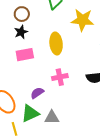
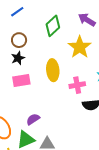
yellow star: (82, 20) -> (80, 47), turned 30
pink cross: (60, 77) -> (77, 85), moved

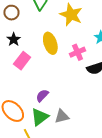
brown circle: (19, 40) -> (11, 13), moved
pink rectangle: (21, 81) -> (22, 61), turned -30

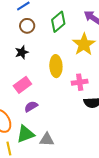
pink rectangle: (22, 61) -> (22, 85), moved
purple semicircle: (42, 96) -> (31, 107), moved

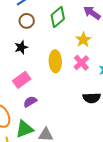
yellow star: (84, 44) -> (83, 40), size x0.7
pink cross: (80, 82) -> (81, 63), moved, turned -35

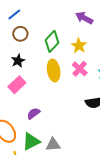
green diamond: (58, 17) -> (52, 41), moved
pink rectangle: (22, 80) -> (17, 85), moved

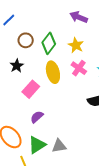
brown circle: (20, 34) -> (26, 40), moved
pink rectangle: (17, 85) -> (31, 89), moved

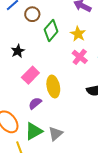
brown circle: (26, 40) -> (32, 14), moved
yellow ellipse: (53, 72) -> (53, 87), moved
gray triangle: (59, 146) -> (56, 134), turned -35

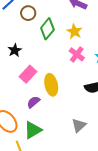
gray triangle: (56, 134) -> (79, 125), moved

